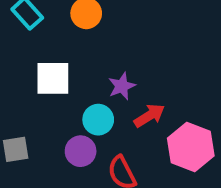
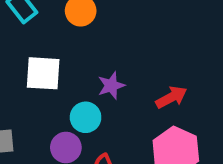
red arrow: (149, 116) -> (171, 97), moved

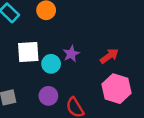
cyan circle: (86, 117) -> (51, 64), moved

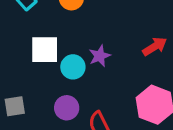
red arrow: (109, 56) -> (155, 46), moved

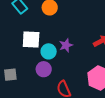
purple circle: (67, 108) -> (44, 69), moved

